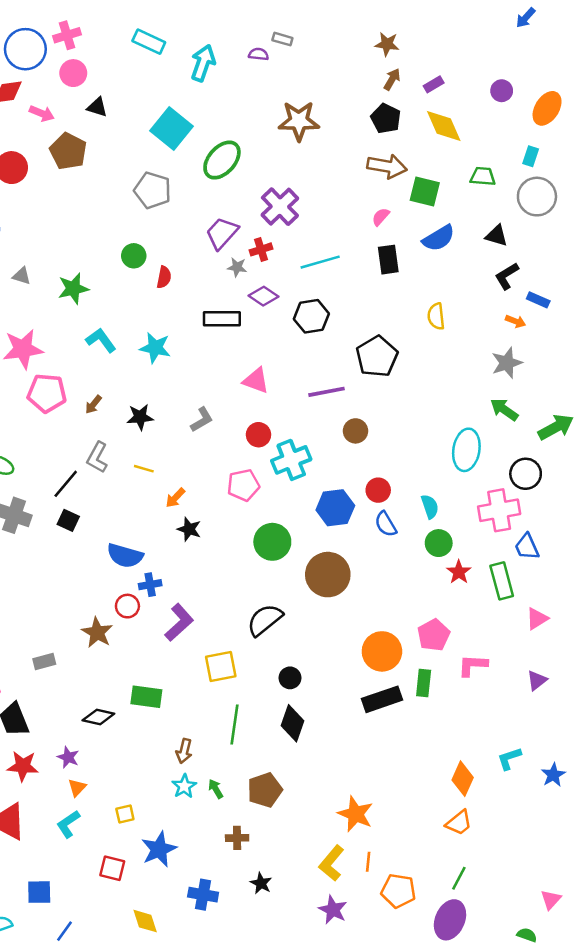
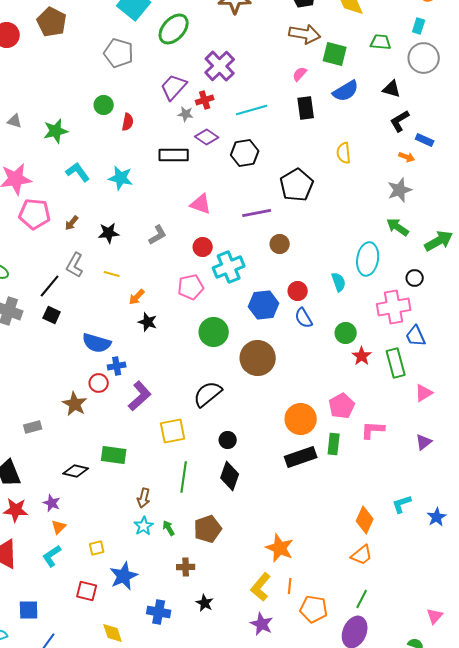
black circle: (526, 474) -> (415, 278), size x0.7
cyan semicircle: (430, 507) -> (339, 282), moved

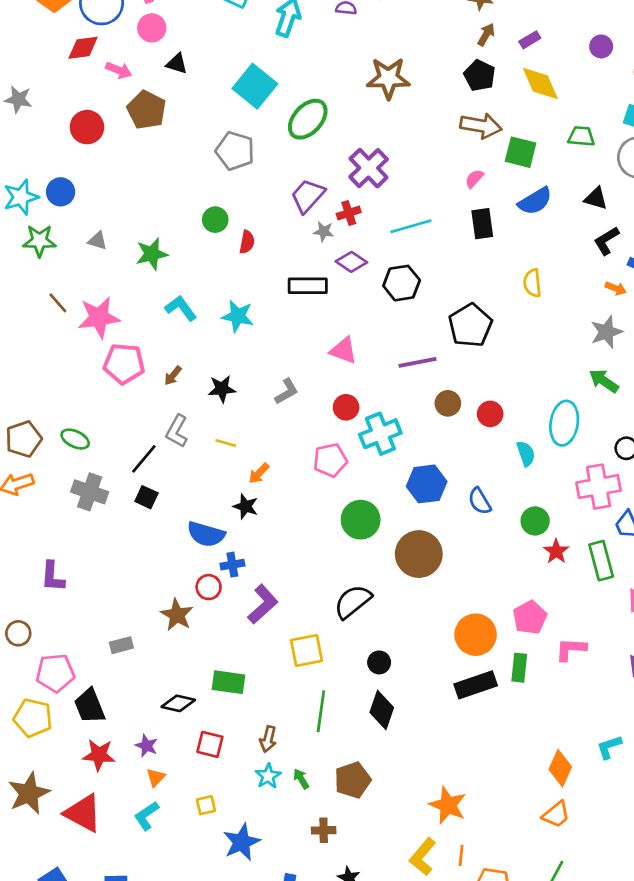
red circle: (298, 291) -> (490, 414), moved
black star: (148, 322) -> (246, 506), moved
red square: (87, 591) -> (210, 744), moved

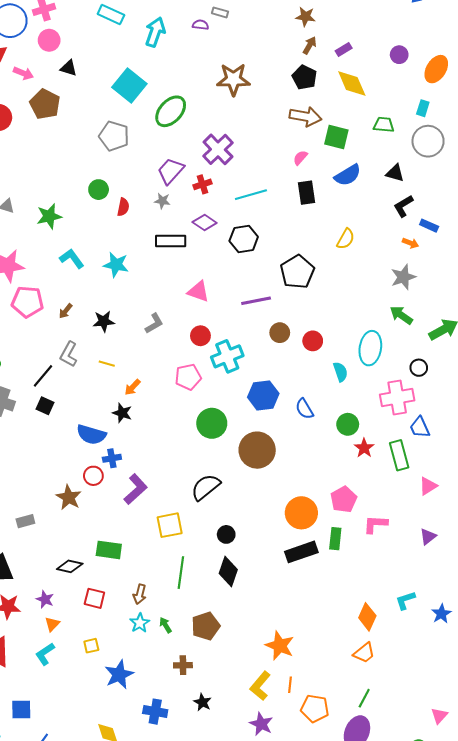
gray star: (324, 231) -> (162, 201), moved
yellow semicircle: (532, 283) -> (346, 239), turned -145

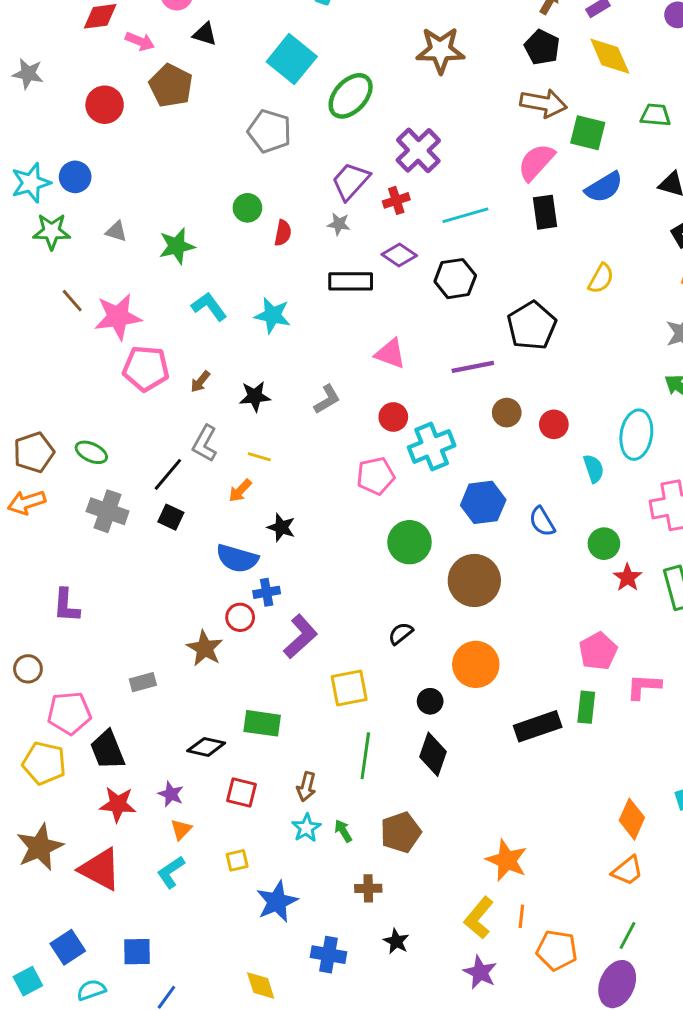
pink semicircle: (300, 158) -> (536, 162), size x1.8
orange arrow: (133, 387) -> (240, 491), moved
black semicircle: (206, 487) -> (401, 634), size x0.6
orange circle: (301, 513) -> (476, 664), moved

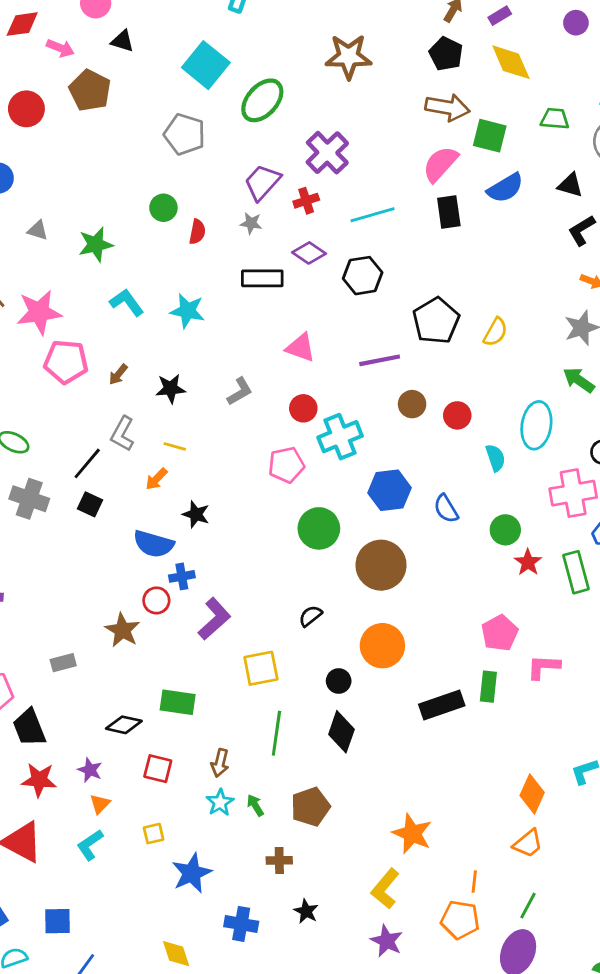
yellow semicircle: (601, 279) -> (495, 332), moved
orange line: (521, 916) -> (474, 882), moved

